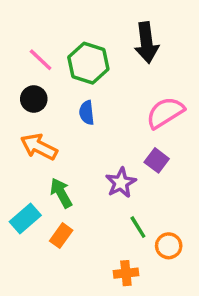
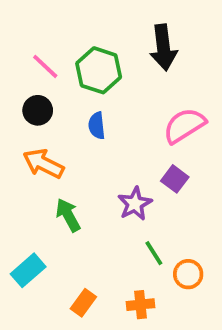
cyan rectangle: (25, 219) -> (28, 270), moved
orange rectangle: (61, 236) -> (83, 303), moved

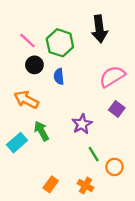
black circle: (38, 110) -> (34, 65), moved
purple square: (175, 179) -> (117, 109), moved
cyan rectangle: (28, 270) -> (17, 143), moved
orange cross: (141, 305) -> (85, 185), turned 35

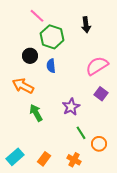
black arrow: (99, 29) -> (86, 25), size x0.7
pink line: (27, 41) -> (37, 16), moved
cyan rectangle: (17, 143) -> (15, 157), moved

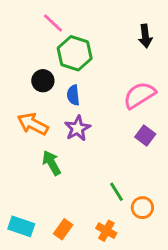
black arrow: (86, 25) -> (145, 36), moved
purple star: (71, 107) -> (78, 128), moved
cyan rectangle: (15, 157) -> (21, 226), turned 60

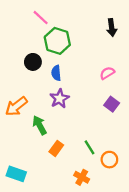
pink semicircle: (140, 95) -> (107, 73), size x0.6
orange arrow: (33, 124) -> (16, 106), moved, turned -65
orange rectangle: (63, 229) -> (56, 148), moved

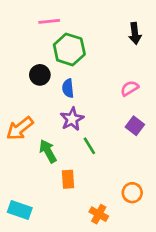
pink line: (41, 18) -> (49, 21), turned -49
green line: (89, 147) -> (89, 146), moved
orange rectangle: (56, 148) -> (68, 179), turned -40

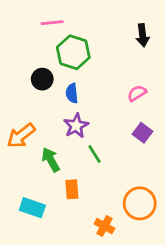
orange circle: (132, 193) -> (140, 203), size x1.5
cyan rectangle: (20, 210) -> (32, 208), moved

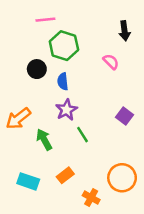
pink semicircle: (137, 93) -> (111, 62), moved, turned 77
orange rectangle: (72, 189) -> (65, 175), moved, turned 56

